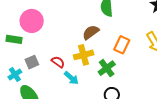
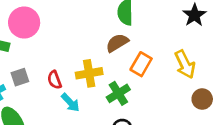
brown semicircle: (91, 32) -> (117, 43), moved
red semicircle: (58, 62) -> (54, 80), turned -152

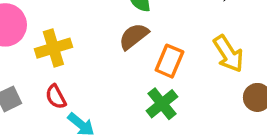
yellow cross: (89, 73) -> (53, 48), moved
green cross: (118, 93) -> (162, 104), moved

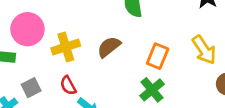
brown semicircle: (134, 36) -> (109, 47), moved

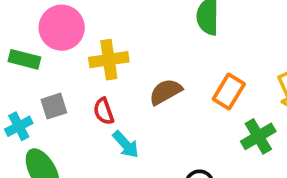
brown semicircle: (109, 47) -> (165, 92), moved
green cross: (152, 90) -> (258, 136), moved

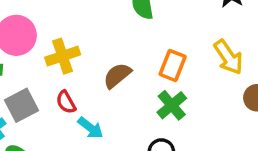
gray square: (54, 106) -> (22, 105), size x1.4
green cross: (258, 136) -> (172, 105), moved

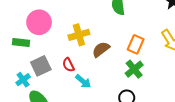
yellow cross: (63, 56) -> (79, 35), moved

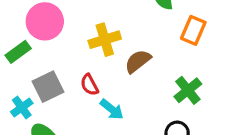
green rectangle: (21, 42) -> (18, 52), turned -42
orange rectangle: (136, 44) -> (193, 30), moved

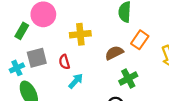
green rectangle: (18, 52) -> (22, 31), turned -35
brown semicircle: (138, 61) -> (114, 53), moved
cyan arrow: (112, 109) -> (76, 81), turned -98

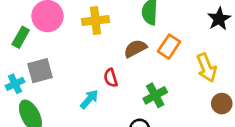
yellow cross: (80, 34) -> (95, 20), moved
brown semicircle: (114, 53) -> (135, 48), moved
red semicircle: (64, 62) -> (111, 78), moved

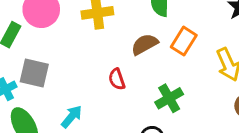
gray square: (40, 71) -> (34, 73), turned 30
cyan arrow: (89, 99) -> (72, 117), moved

